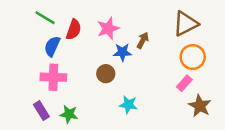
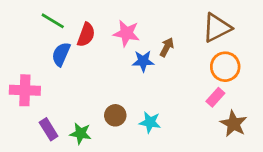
pink star: (108, 28) -> (126, 33), turned 30
brown circle: (106, 74) -> (115, 115), moved
pink cross: (53, 77) -> (25, 90), moved

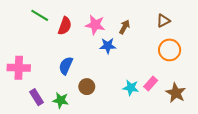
brown triangle: (217, 28) -> (163, 21), size x0.6
brown arrow: (167, 47) -> (124, 27), moved
blue semicircle: (61, 54) -> (66, 66), moved
pink rectangle: (215, 97) -> (151, 83), moved
cyan star: (150, 122) -> (131, 88), moved

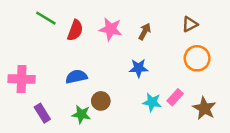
blue star: (108, 46) -> (139, 68), moved
blue semicircle: (66, 66) -> (76, 77), turned 54
green star: (61, 100) -> (81, 114), moved

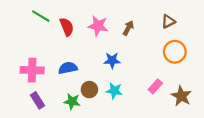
red semicircle: (75, 30) -> (67, 27), turned -42
blue star: (139, 68) -> (112, 60), moved
pink cross: (22, 79) -> (32, 70), moved
cyan star: (152, 102) -> (114, 91), moved

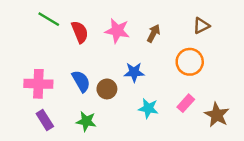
orange circle: (175, 52) -> (190, 62), moved
blue semicircle: (68, 68) -> (81, 81), turned 72
brown circle: (89, 90) -> (107, 89), moved
cyan star: (114, 91) -> (148, 108), moved

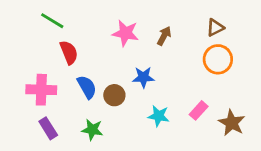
red semicircle: (80, 32) -> (69, 52), moved
orange circle: (190, 62) -> (218, 59), moved

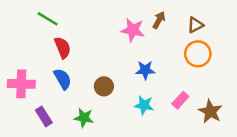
pink star: (125, 33) -> (133, 30), moved
brown arrow: (164, 36) -> (159, 20), moved
blue star: (143, 77) -> (145, 70), moved
blue semicircle: (87, 87) -> (63, 79), moved
pink cross: (41, 90) -> (21, 84), moved

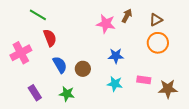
blue semicircle: (63, 79) -> (60, 65), moved
pink cross: (21, 84) -> (21, 53), moved, turned -30
pink rectangle: (180, 100) -> (144, 80), turned 56
brown star: (210, 111) -> (168, 89), turned -30

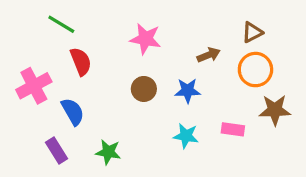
brown arrow: (127, 16) -> (209, 55), moved, turned 40
pink star: (106, 24) -> (145, 39), moved
blue semicircle: (60, 65) -> (73, 112), moved
brown circle: (83, 69) -> (144, 89), moved
brown star: (168, 89) -> (275, 110), moved

